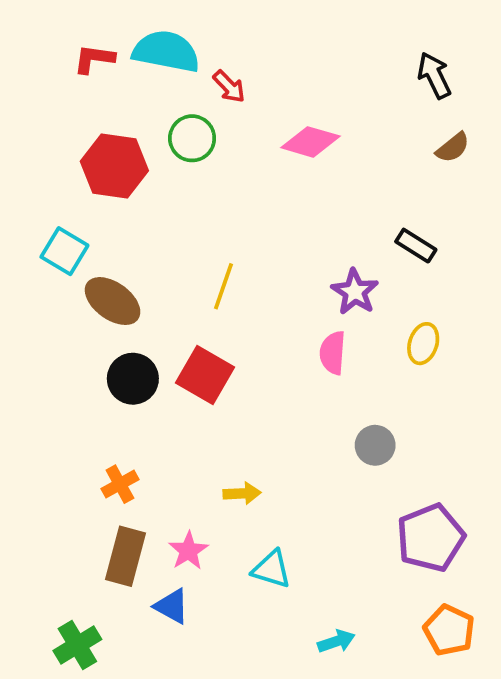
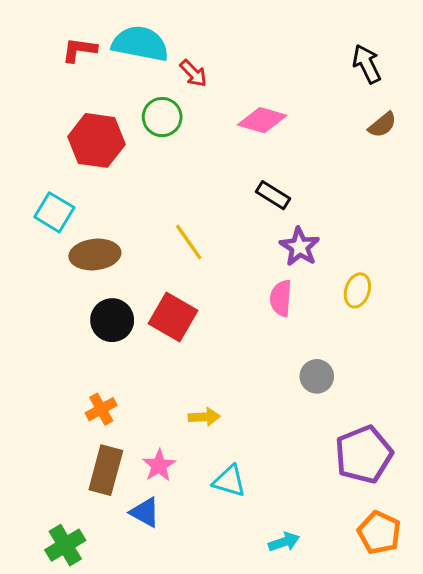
black rectangle: (416, 246) -> (273, 195), moved
yellow line: (223, 286) -> (189, 242), turned -54
brown ellipse: (113, 301) -> (95, 255), turned -42

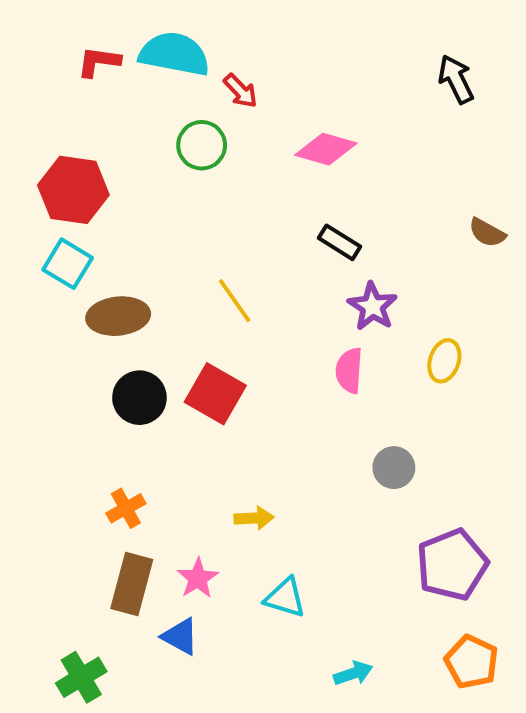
brown semicircle: (382, 125) -> (487, 233), moved, turned 68
red hexagon: (96, 140) -> (73, 190), moved

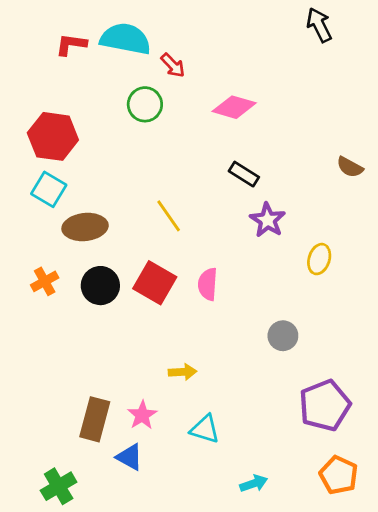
black arrow: (456, 79) -> (319, 25), moved
pink semicircle: (349, 370) -> (208, 284), moved
orange cross: (126, 508) -> (45, 281), moved

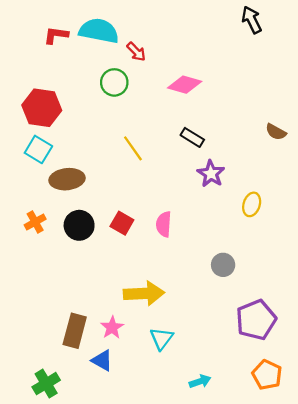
yellow line: (169, 216) -> (133, 148), moved
red square: (155, 283) -> (122, 223), size x0.7
yellow arrow: (183, 372) -> (144, 293), size x1.8
cyan triangle: (205, 429) -> (162, 338), turned 50

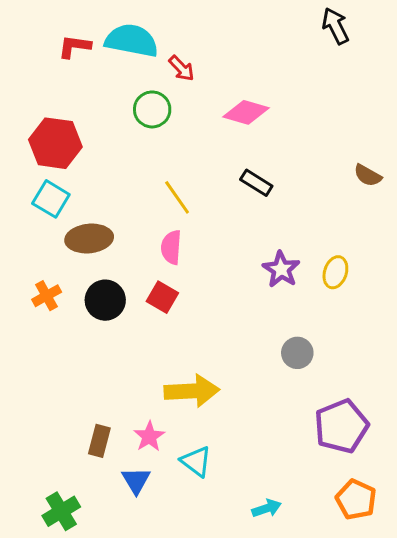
purple star: (211, 174) -> (281, 269), moved
pink semicircle: (164, 224) -> (171, 247), moved
brown rectangle: (75, 331) -> (99, 441), size x0.7
cyan triangle: (162, 338) -> (196, 461), moved, turned -30
blue triangle: (102, 360) -> (136, 480), turned 30

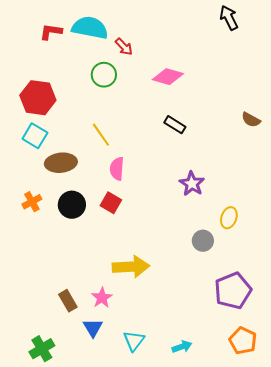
yellow line: (177, 197) -> (101, 135), moved
yellow ellipse: (335, 272) -> (229, 218), moved
brown rectangle: (99, 441) -> (68, 301), turned -45
cyan triangle: (196, 461) -> (134, 341), moved, turned 30

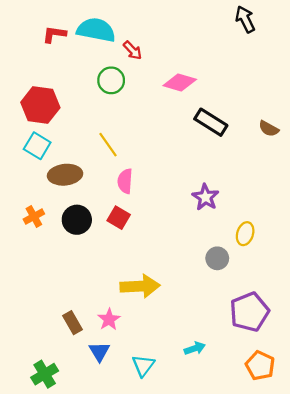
black rectangle: (175, 125) -> (211, 122), moved, size x1.4
cyan arrow: (182, 347) -> (195, 348), moved

